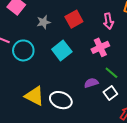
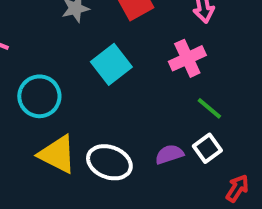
cyan circle: (23, 50) -> (39, 96), moved
purple semicircle: (91, 83) -> (169, 154), moved

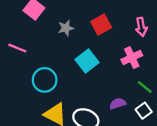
purple semicircle: (169, 154) -> (118, 104), moved

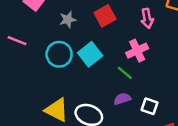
cyan circle: (45, 80) -> (59, 54), moved
green line: (145, 87) -> (125, 73), moved
white square: (144, 111) -> (150, 106), turned -35

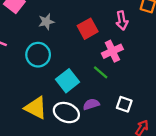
red square: (105, 16) -> (88, 29), moved
cyan square: (90, 54) -> (68, 81), moved
purple semicircle: (122, 99) -> (91, 104), moved

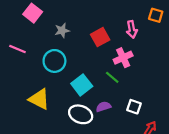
yellow triangle: (36, 108) -> (39, 99), moved

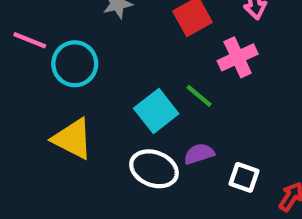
cyan circle: (54, 61) -> (75, 64), moved
green line: (112, 77) -> (199, 96), moved
white square: (134, 107) -> (244, 177), moved

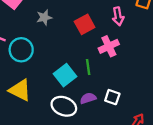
green line: (199, 96) -> (88, 67), turned 42
white square: (244, 177) -> (112, 97), moved

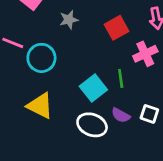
purple semicircle: (88, 98) -> (121, 115), turned -133

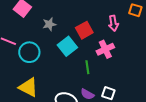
cyan square: (93, 88) -> (67, 46), moved

